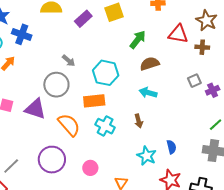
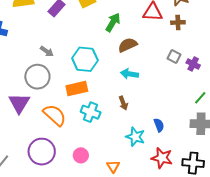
gray square: (194, 81) -> (174, 57), turned -32
purple cross: (213, 90) -> (193, 64), turned -32
purple triangle: (35, 109) -> (19, 103), turned 50

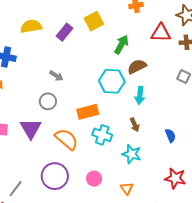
cyan hexagon: (85, 59) -> (112, 81), moved
cyan arrow: (129, 74) -> (140, 95), turned -90
gray circle: (37, 77) -> (48, 101), size x0.7
blue semicircle: (159, 125) -> (170, 136), moved
cyan star: (135, 137) -> (132, 154), moved

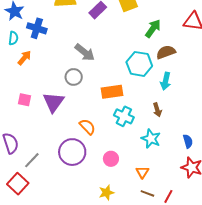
gray arrow: (56, 76) -> (85, 52), size x1.5
blue semicircle: (170, 136) -> (188, 141), moved
orange semicircle: (66, 139) -> (87, 127), moved, size x0.7

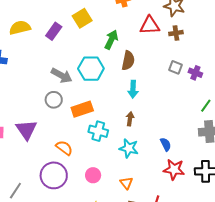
gray arrow: (85, 52) -> (62, 76), moved
brown semicircle: (166, 52) -> (128, 61), turned 132
cyan hexagon: (139, 64) -> (91, 69), moved
gray circle: (74, 77) -> (54, 100), moved
brown arrow: (157, 110) -> (130, 119), turned -144

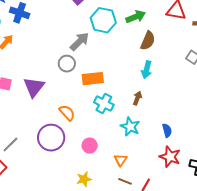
green arrow: (111, 40) -> (136, 17), turned 30
cyan hexagon: (91, 69) -> (103, 20), moved
gray arrow: (62, 76) -> (80, 41), turned -85

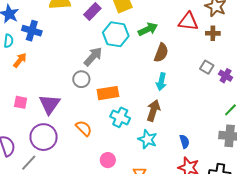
brown arrow: (137, 98) -> (153, 110), size x1.5
purple circle: (51, 138) -> (44, 137), moved

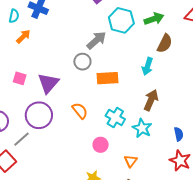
cyan arrow: (161, 82) -> (147, 66), moved
cyan cross: (120, 117) -> (115, 118), moved

